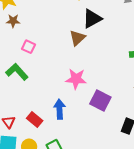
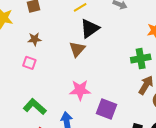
brown star: (13, 21) -> (35, 39), moved
green L-shape: (17, 72) -> (35, 107), moved

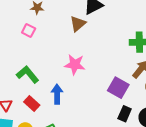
purple square: (106, 109) -> (118, 88), moved

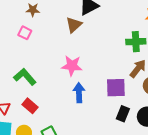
purple square: (118, 88) -> (116, 88), turned -30
blue arrow: (57, 94) -> (79, 93), moved

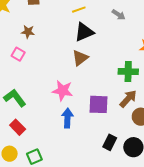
brown triangle: (74, 25) -> (80, 58), moved
purple square: (116, 88) -> (99, 104), moved

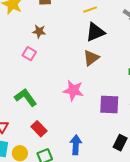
blue arrow: (67, 118) -> (76, 145), moved
red rectangle: (18, 127) -> (39, 129), moved

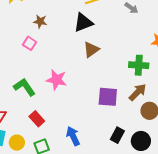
black triangle: (95, 32) -> (83, 22), moved
pink star: (73, 90) -> (56, 80), moved
blue arrow: (76, 145) -> (73, 136), turned -30

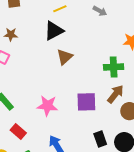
pink star: (56, 80) -> (47, 106), moved
black rectangle: (117, 135) -> (100, 139), turned -42

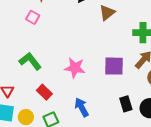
brown triangle: (65, 57) -> (107, 13), moved

